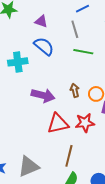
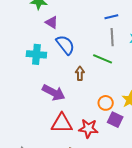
purple triangle: (41, 21) -> (52, 22), moved
gray line: (75, 29) -> (112, 37), moved
brown arrow: (75, 90) -> (80, 73), moved

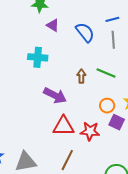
blue semicircle: (65, 45) -> (85, 32), moved
green line: (103, 59) -> (106, 73), moved

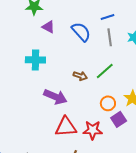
green line: (106, 73) -> (105, 71), turned -60
brown arrow: (81, 76) -> (80, 76), turned 112
purple square: (117, 122) -> (119, 119), turned 35

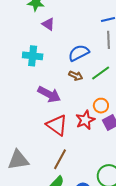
blue semicircle: (81, 32) -> (79, 53), moved, turned -80
red triangle: (66, 127) -> (57, 125), turned 35
red star: (93, 130) -> (85, 120), moved, turned -30

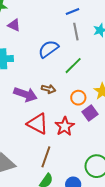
brown arrow: (76, 76) -> (49, 89), moved
red star: (85, 120) -> (65, 126), moved

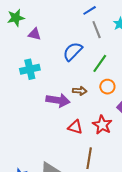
orange circle: (78, 98) -> (107, 87), moved
red triangle: (38, 124) -> (75, 127), size x0.7

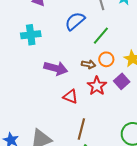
brown arrow: (80, 91) -> (89, 64), moved
red star: (102, 125) -> (97, 86), moved

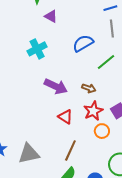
cyan cross: (31, 35) -> (37, 49), turned -30
orange circle: (106, 59) -> (102, 131), moved

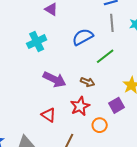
red star: (93, 111) -> (80, 106), moved
red triangle: (65, 117) -> (49, 115), moved

